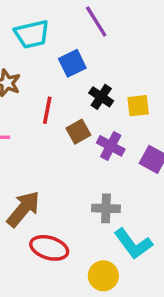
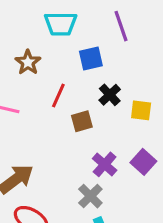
purple cross: (111, 146) -> (105, 164), moved
gray cross: (106, 208) -> (90, 196), turned 30

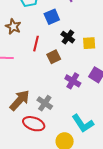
gray cross: (90, 196) -> (45, 103), moved

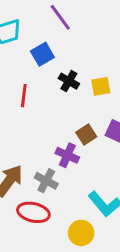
brown square: (54, 57) -> (86, 134), moved
purple cross: (73, 81) -> (67, 155), moved

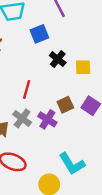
red line: (24, 96) -> (27, 89), moved
gray cross: (46, 181) -> (22, 118), moved

